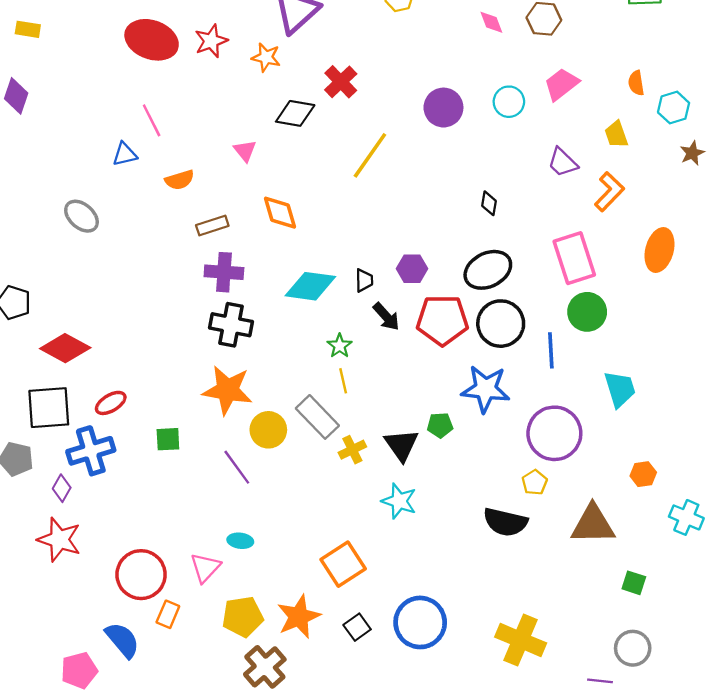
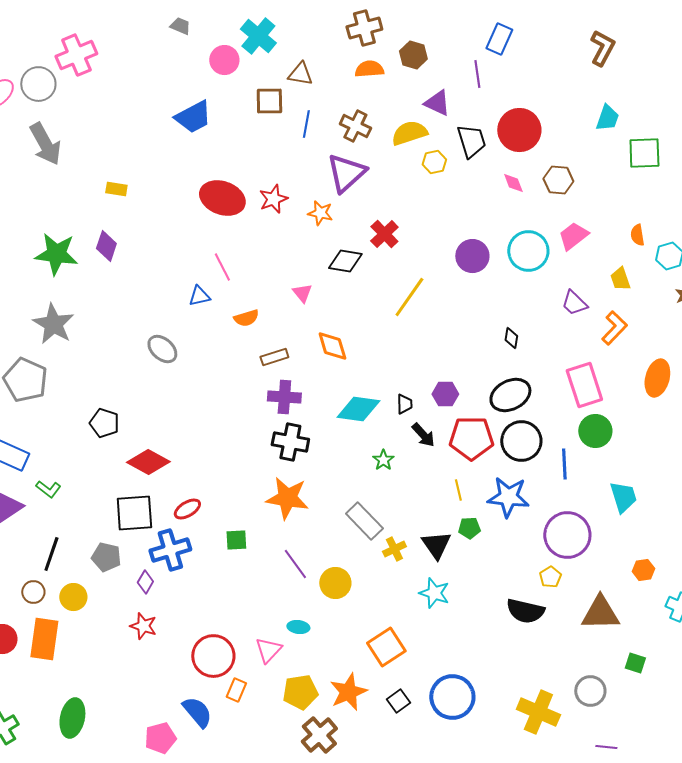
cyan circle: (509, 102) -> (528, 251), size x1.5
yellow line: (343, 381) -> (458, 490), moved
yellow circle: (268, 430) -> (335, 583), moved
red star: (59, 540) -> (143, 626), size x0.7
gray circle: (633, 648) -> (590, 691), moved

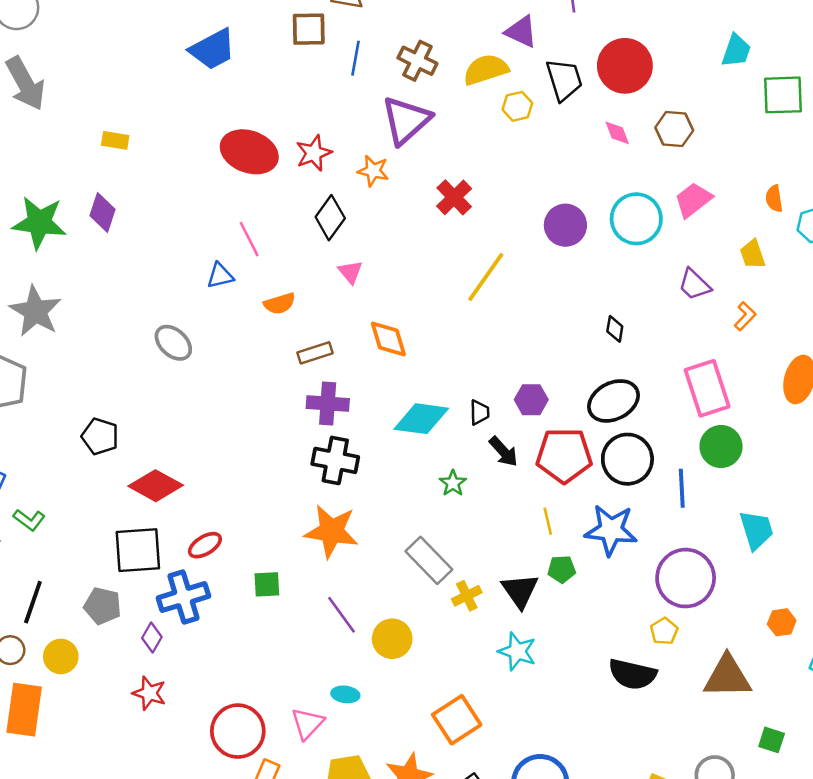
black diamond: (345, 261) -> (330, 218), moved, turned -64
orange L-shape: (614, 328) -> (745, 316), size x0.7

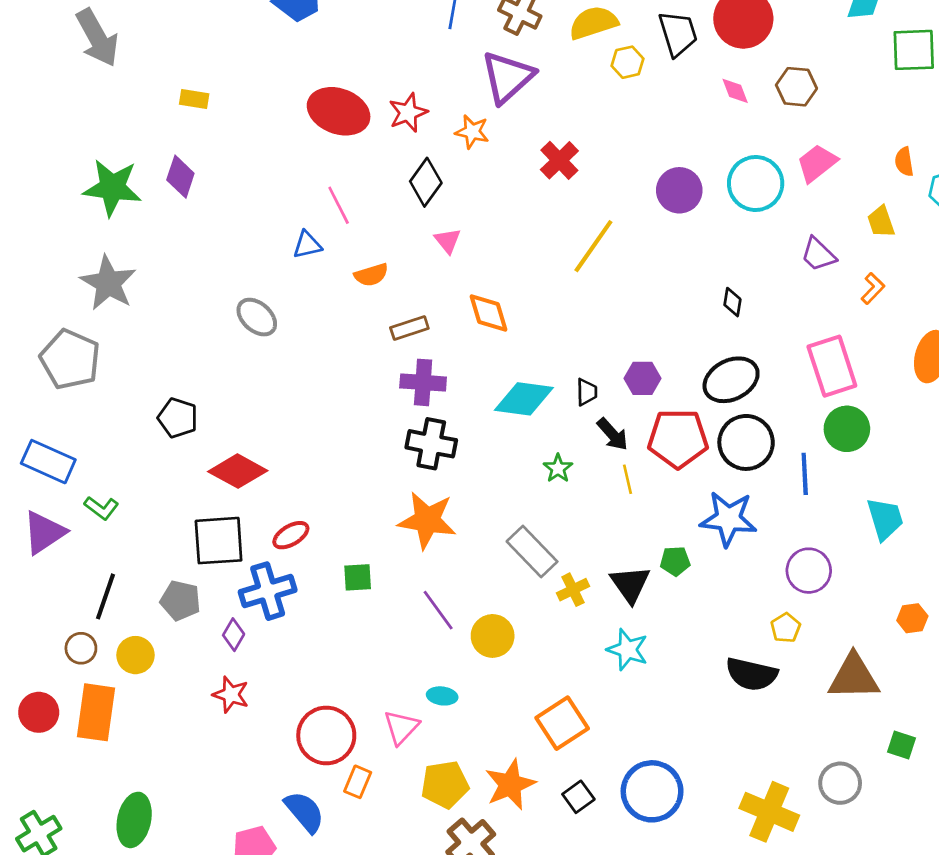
yellow line: (548, 521) -> (627, 479), moved
purple circle: (686, 578) -> (809, 571), size x0.7

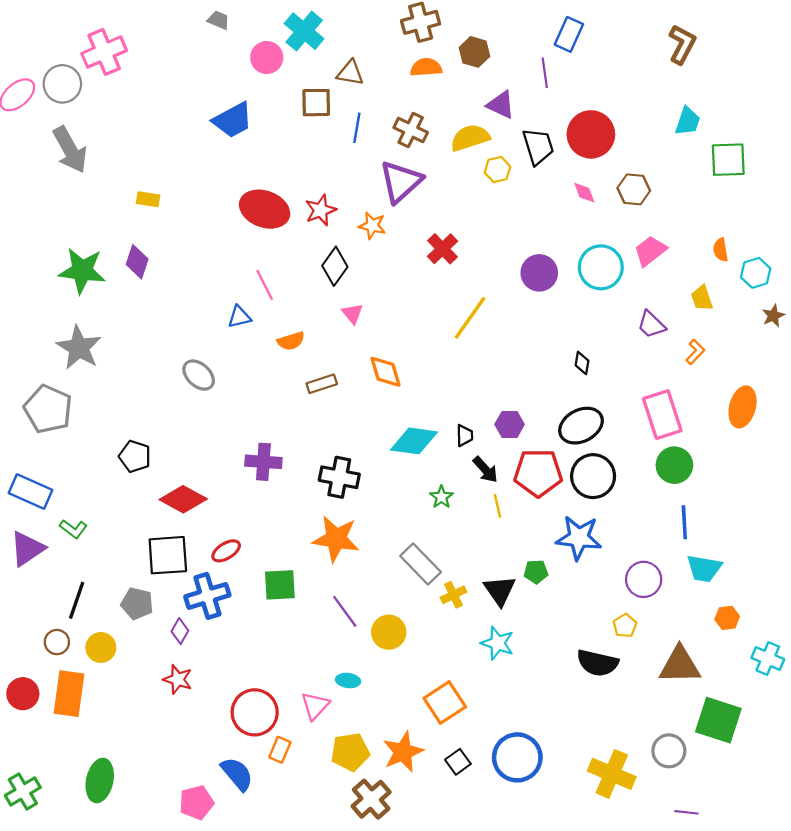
purple cross: (423, 382) -> (263, 462), moved
blue line: (805, 474) -> (684, 522), moved
cyan trapezoid: (885, 519) -> (704, 568), moved, turned 117
green square: (358, 577) -> (280, 585), size x1.4
green square: (901, 745) -> (718, 720), size x2.0

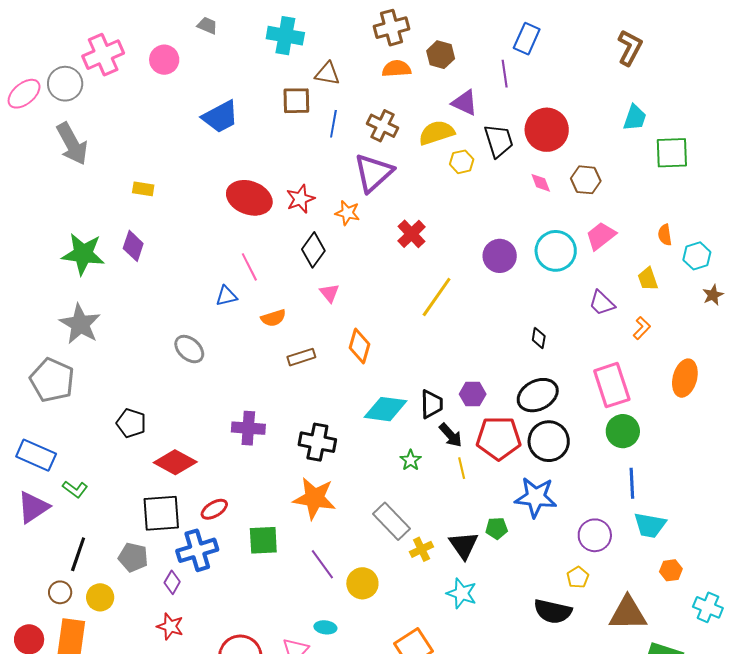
cyan cross: (304, 31) -> (285, 36), turned -30
pink circle: (267, 57) -> (164, 60), moved
orange diamond: (385, 372) -> (359, 346), turned 32
black trapezoid: (465, 435) -> (432, 404), size x1.4

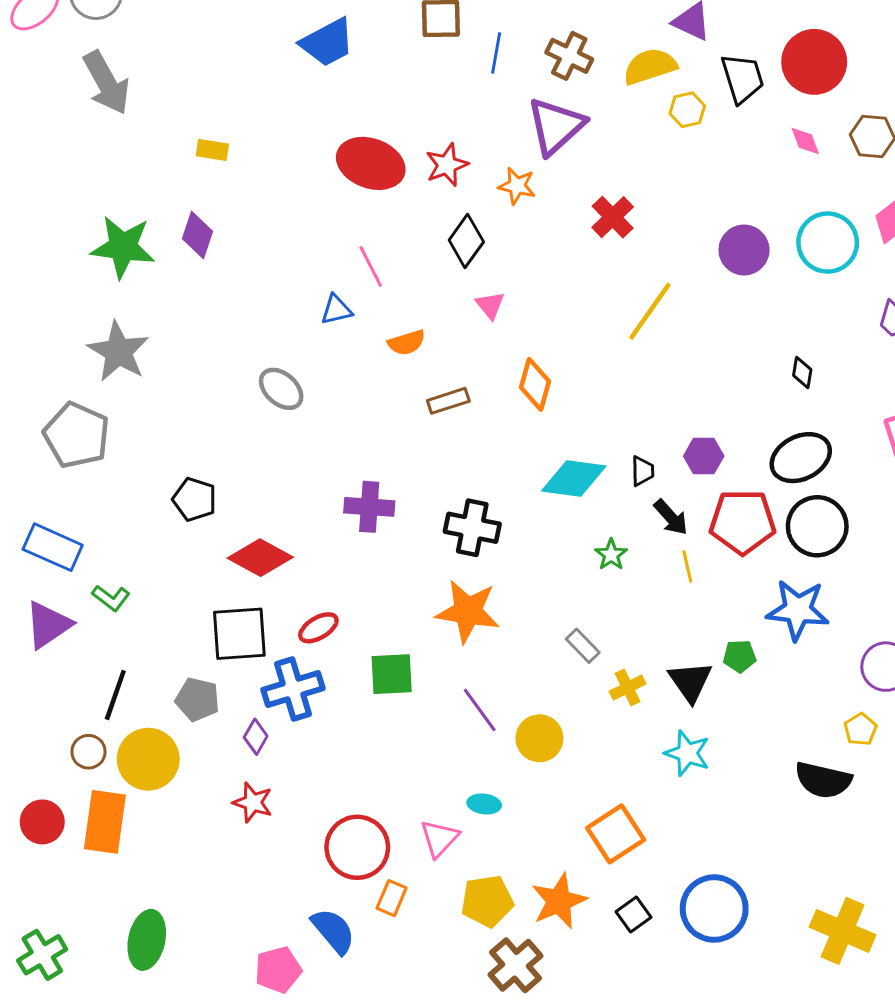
black trapezoid: (432, 404) -> (642, 471), size x0.7
gray rectangle: (392, 521) -> (583, 646), size x0.6
yellow circle: (100, 597) -> (148, 759), size x1.5

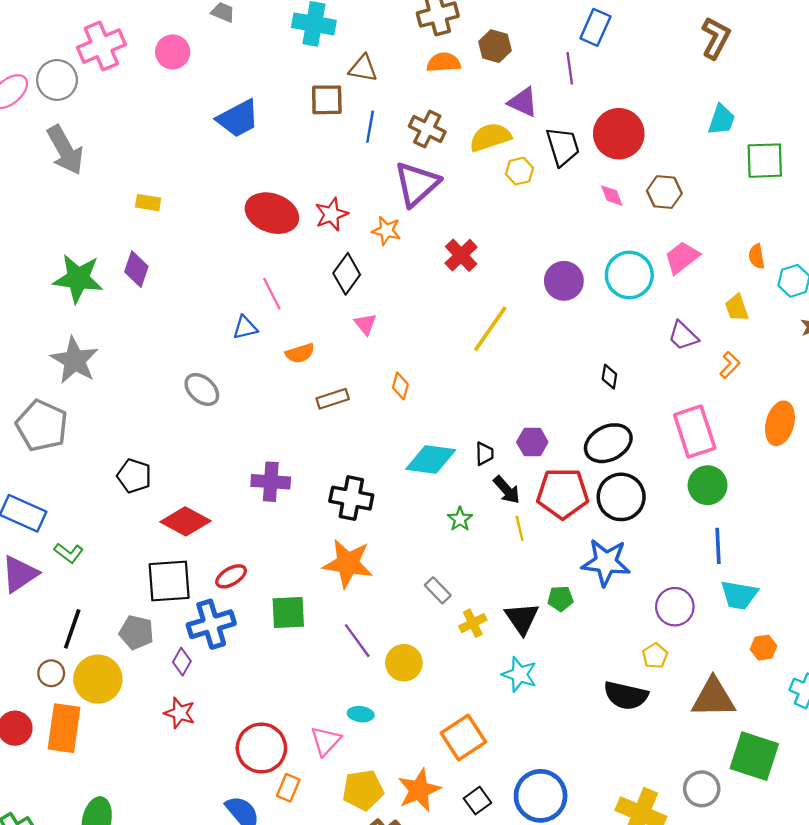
orange diamond: (535, 384) -> (400, 386), size x0.7

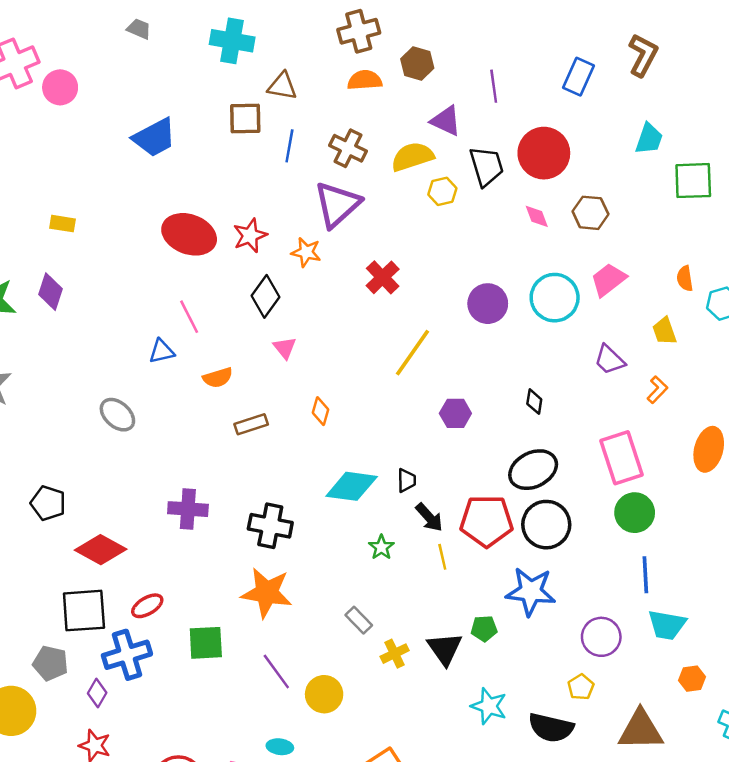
blue rectangle: (595, 27) -> (578, 77), moved
pink circle: (173, 52) -> (60, 87), moved
purple hexagon: (532, 442) -> (455, 413), moved
cyan star: (520, 674) -> (489, 706), moved

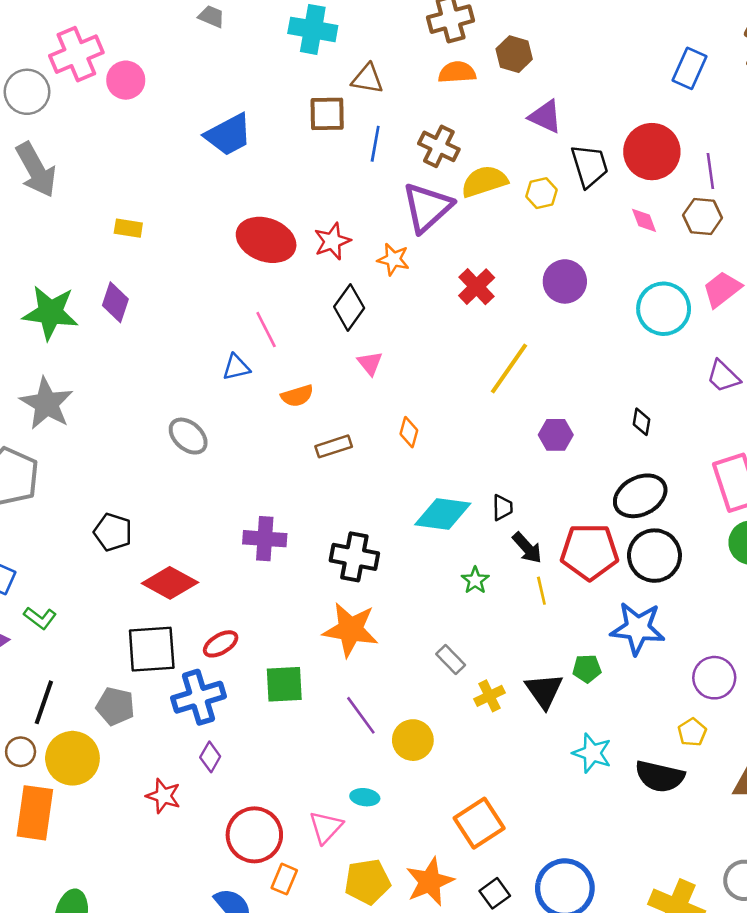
purple line: (494, 86) -> (710, 171), moved
yellow semicircle: (412, 157) -> (484, 181), moved
purple circle: (488, 304) -> (565, 281), moved
purple diamond: (97, 693) -> (210, 757), moved

